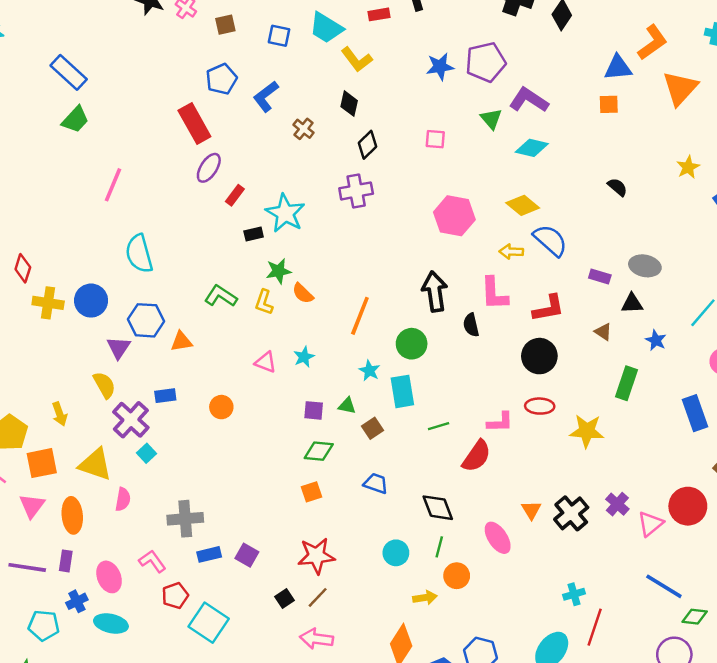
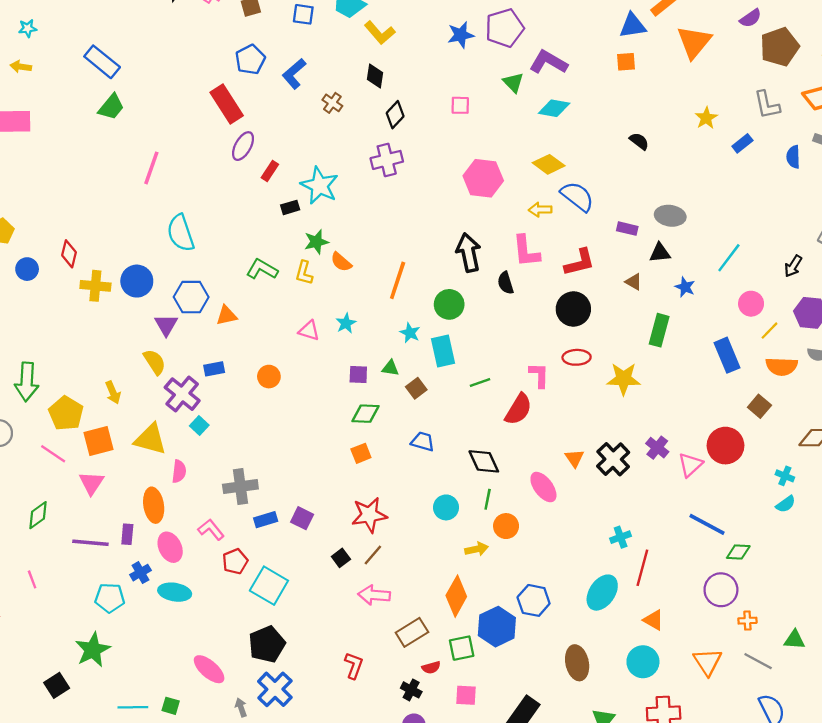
pink L-shape: (500, 422) -> (539, 375), turned -84
orange ellipse: (72, 515) -> (154, 505), moved

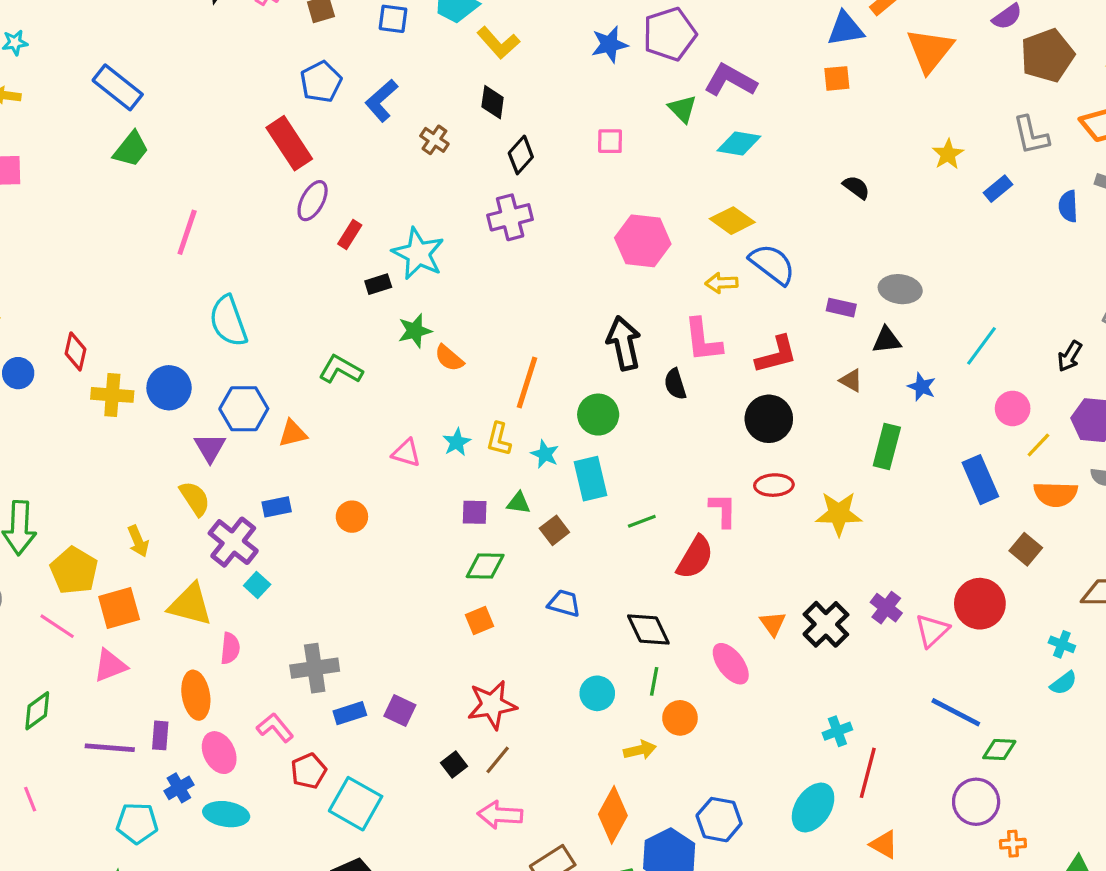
yellow L-shape: (304, 273) -> (499, 439), moved
pink triangle: (91, 483) -> (110, 666), turned 36

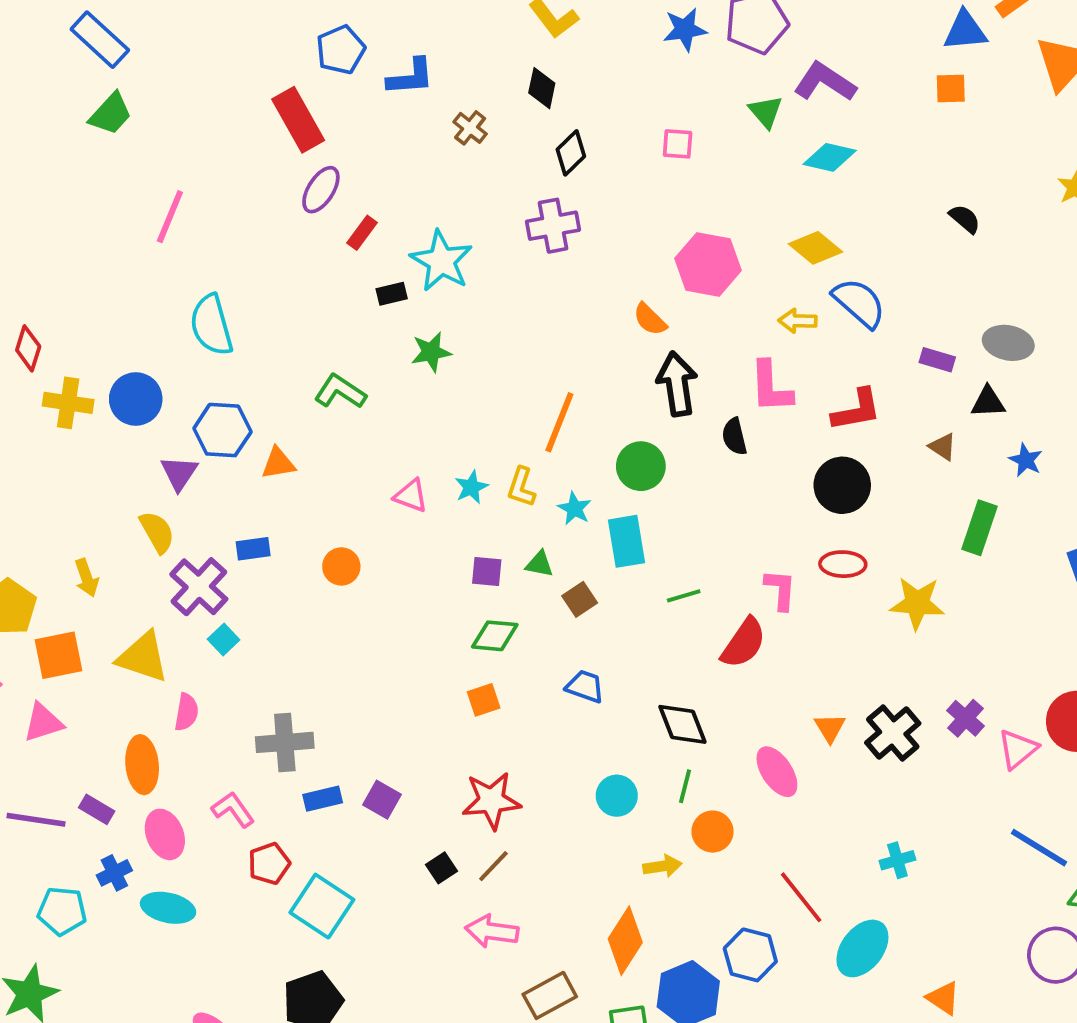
blue L-shape: (381, 100) -> (411, 77), turned -147
orange semicircle: (449, 358) -> (650, 319), moved
purple rectangle: (160, 735) -> (97, 809), turned -68
red line: (868, 773) -> (801, 897), moved, turned -57

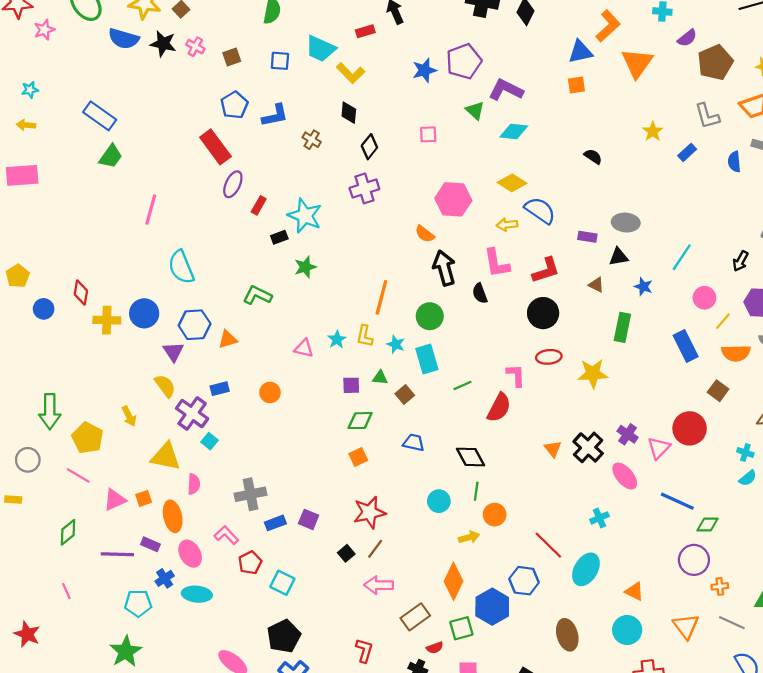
orange square: (59, 655) -> (144, 498), moved, size x0.6
pink ellipse: (777, 772) -> (625, 476), moved
cyan square: (322, 906) -> (282, 583), size x0.7

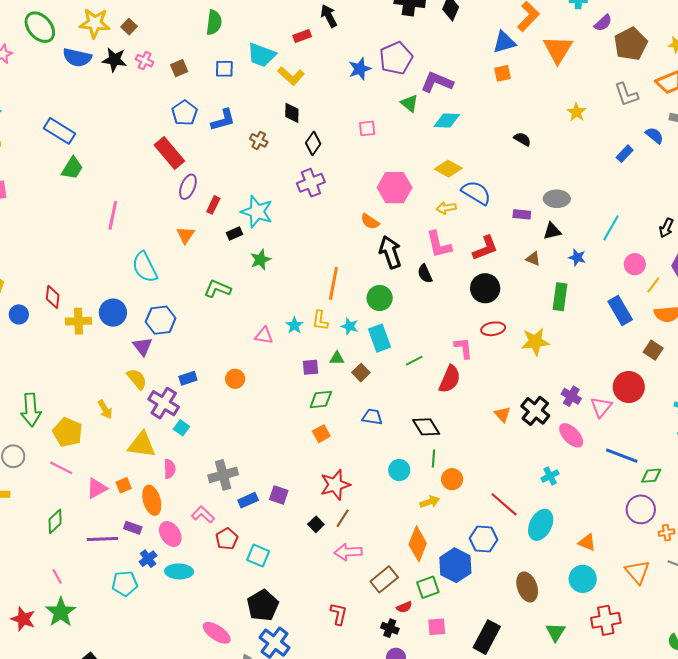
blue rectangle: (687, 152) -> (625, 154), moved
blue semicircle: (734, 162) -> (654, 135), turned 138
orange triangle: (228, 339) -> (185, 235), moved, turned -36
green star: (126, 651) -> (61, 612), moved

